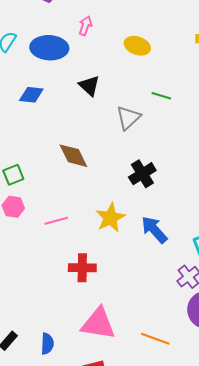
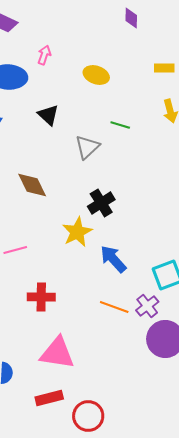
yellow star: (110, 218) -> (77, 232), moved
orange line: (155, 339) -> (114, 307), moved

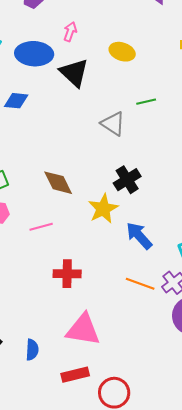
black triangle: (48, 115) -> (74, 73), moved, size x1.4
green line: (120, 125) -> (146, 102), turned -30
gray triangle: (87, 147) -> (113, 124), turned -44
brown diamond: (32, 185) -> (58, 183), moved

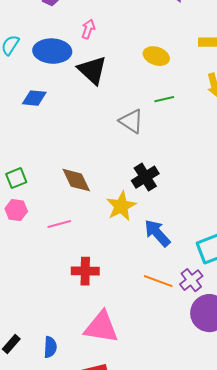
yellow ellipse: (122, 52) -> (156, 56), moved

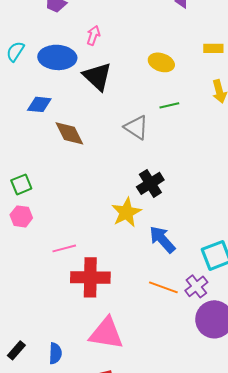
brown diamond: (76, 180) -> (69, 133), moved
pink line: (59, 224) -> (64, 248), moved
red cross: (85, 271) -> (90, 277), size x1.4

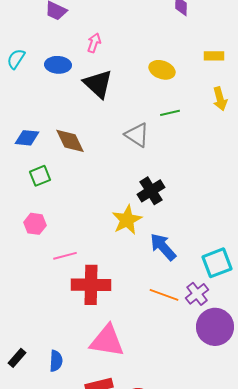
blue ellipse: (57, 57) -> (58, 65), size x0.7
blue diamond: (39, 104) -> (27, 138), moved
green square: (21, 184) -> (40, 176), moved
pink hexagon: (21, 216) -> (35, 224), moved

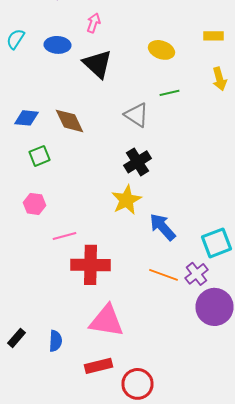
black cross: (151, 191) -> (138, 162), moved

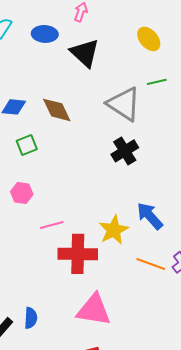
yellow ellipse: (162, 50) -> (149, 39), turned 30
gray triangle: (136, 115) -> (124, 104), size x1.4
yellow star: (126, 200) -> (114, 230), moved
blue semicircle: (56, 341) -> (31, 318), moved

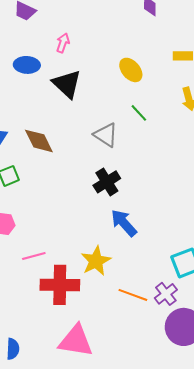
green line: (157, 82) -> (139, 113), turned 60
gray triangle: (124, 104) -> (106, 135), size x0.7
blue arrow: (150, 216) -> (124, 223), moved

